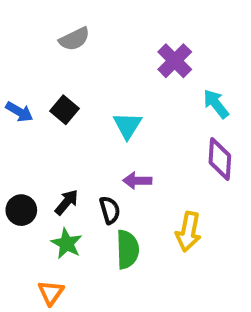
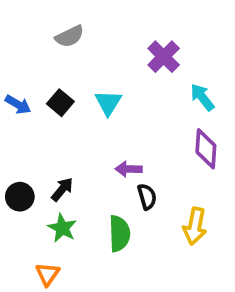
cyan triangle: (127, 126) -> (108, 103), moved
black semicircle: (110, 210) -> (147, 197), moved
yellow arrow: (188, 232) -> (195, 226), moved

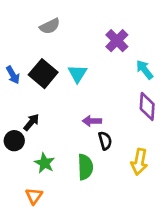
black square: (60, 103) -> (43, 74), size x1.5
blue arrow: (18, 105) -> (13, 75), turned 30
black arrow: (62, 189) -> (31, 122), moved

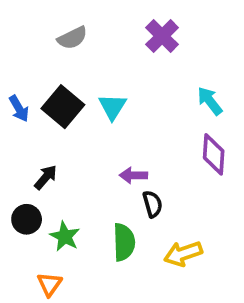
purple cross: (117, 41) -> (162, 36), moved
black circle: (14, 141) -> (27, 219), moved
yellow arrow: (139, 162) -> (183, 254), moved, turned 60

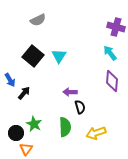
purple cross: (162, 36) -> (116, 27), moved, turned -30
blue arrow: (19, 109) -> (10, 80), moved
black circle: (27, 219) -> (16, 133), moved

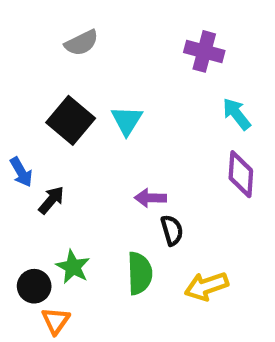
purple cross: (116, 27) -> (204, 51), moved

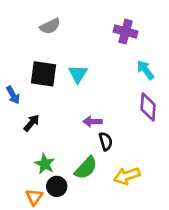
black square: (71, 120) -> (43, 74), turned -32
blue arrow: (21, 172) -> (13, 95), moved
green semicircle: (140, 273) -> (86, 168), turned 45
black circle: (34, 286) -> (57, 186), moved

